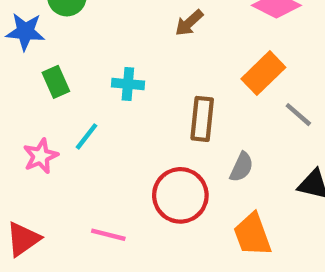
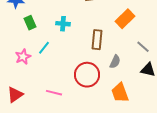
gray line: (298, 115) -> (143, 47), moved

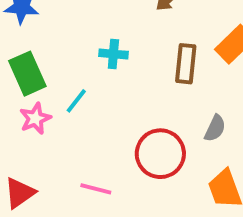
green rectangle: (30, 23) -> (27, 74), moved, size x1.5
brown rectangle: (97, 40) -> (186, 64), moved

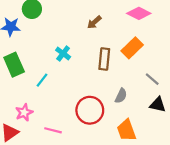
cyan cross: (113, 54) -> (63, 53), turned 32
pink star: (35, 118) -> (24, 112), moved

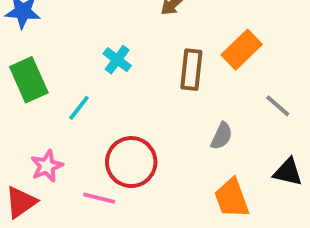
black triangle: (158, 105) -> (288, 172), moved
red circle: (90, 110) -> (131, 162), moved

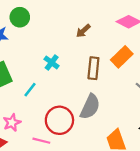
gray semicircle: (222, 136) -> (90, 107), moved, size x1.6

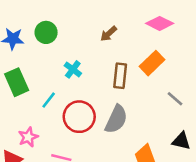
green circle: (20, 17) -> (46, 32), moved
red circle: (59, 120) -> (79, 117), moved

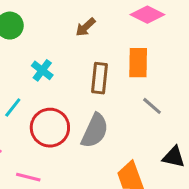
orange rectangle: (152, 63) -> (138, 63), turned -45
gray line: (175, 99) -> (152, 106), moved

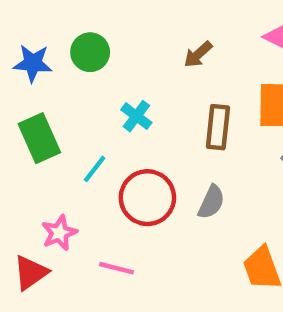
gray semicircle: (95, 131) -> (211, 202), size x0.7

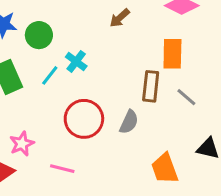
green circle: (90, 52) -> (39, 35), moved
brown rectangle: (218, 127) -> (151, 86), moved
cyan line: (95, 169) -> (50, 75), moved

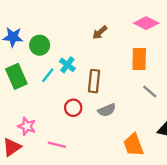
brown rectangle: (151, 86) -> (94, 81), moved
red circle: (84, 119) -> (73, 108), size x0.6
gray semicircle: (129, 122) -> (107, 110), turned 42
pink star: (22, 144) -> (27, 126), turned -30

